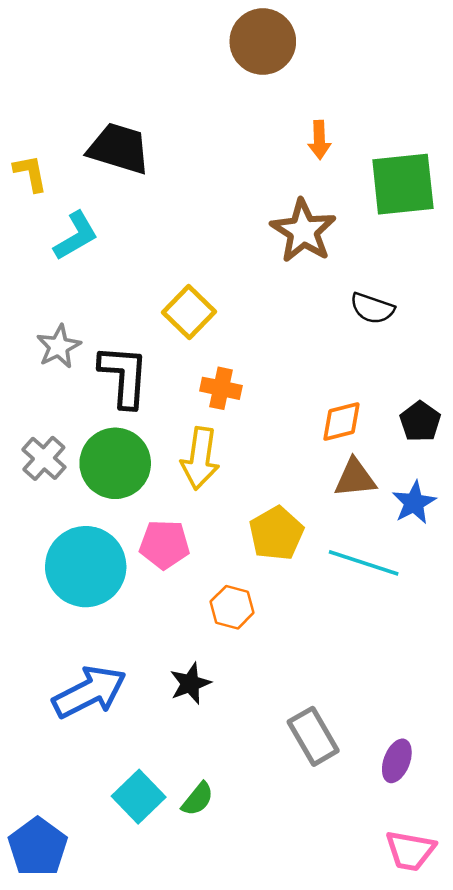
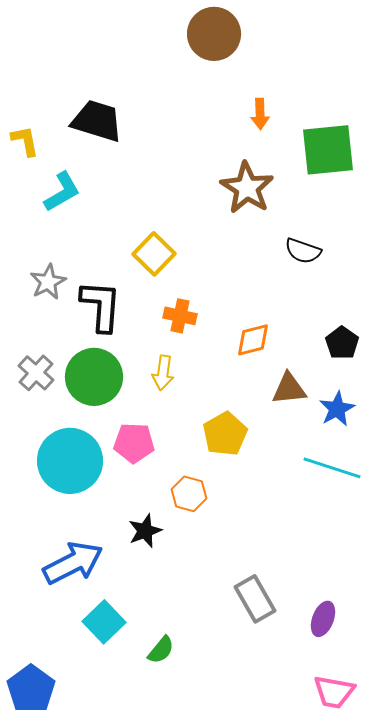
orange diamond: (341, 421) -> (253, 340), moved
yellow arrow: (200, 458) -> (163, 373), size x0.7
cyan line: (364, 563) -> (332, 468), moved
black star: (190, 683) -> (145, 531), moved
cyan square: (139, 797) -> (104, 622), moved

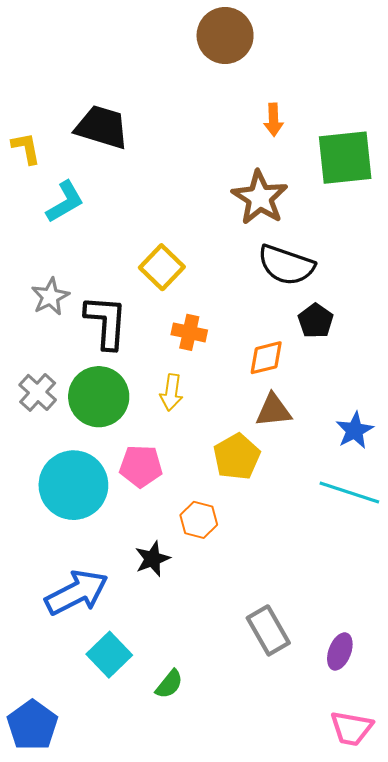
black semicircle: (303, 251) -> (286, 265), moved, size x1.5
black pentagon: (342, 343) -> (316, 321), moved
brown triangle: (289, 389) -> (274, 410), moved

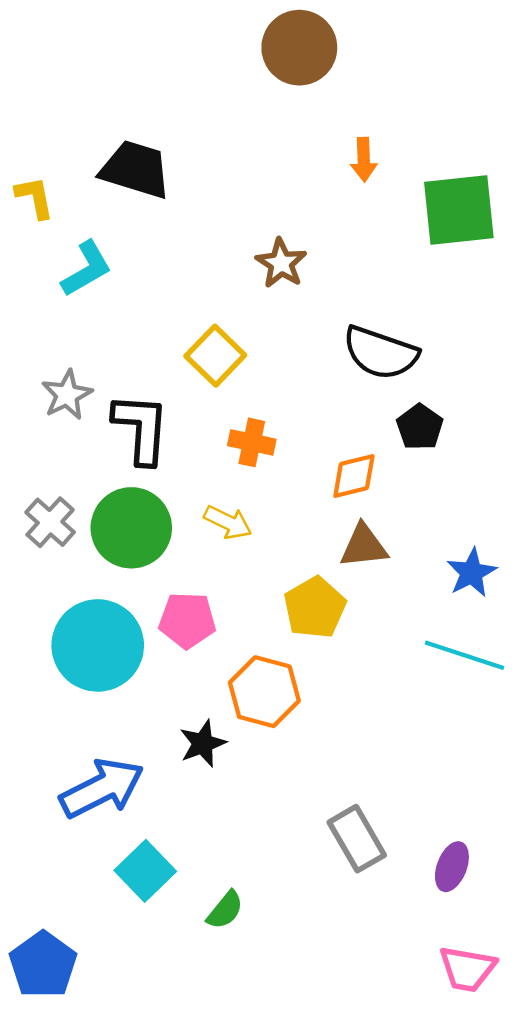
brown star: (260, 198) -> (281, 263), moved, size x0.7
yellow arrow: (171, 392) -> (228, 522), turned -72
orange hexagon: (199, 520) -> (264, 692), size x1.4

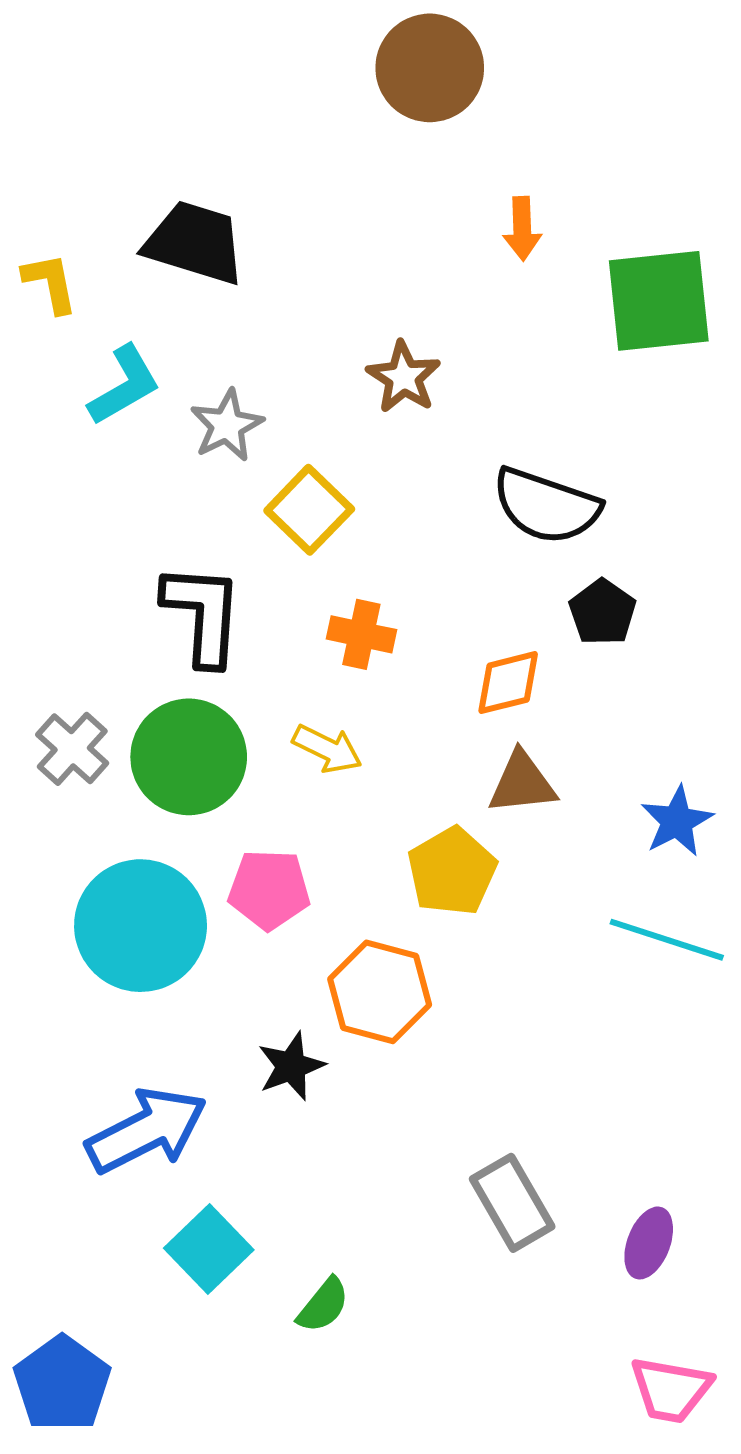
gray star: (67, 395) -> (227, 425), moved

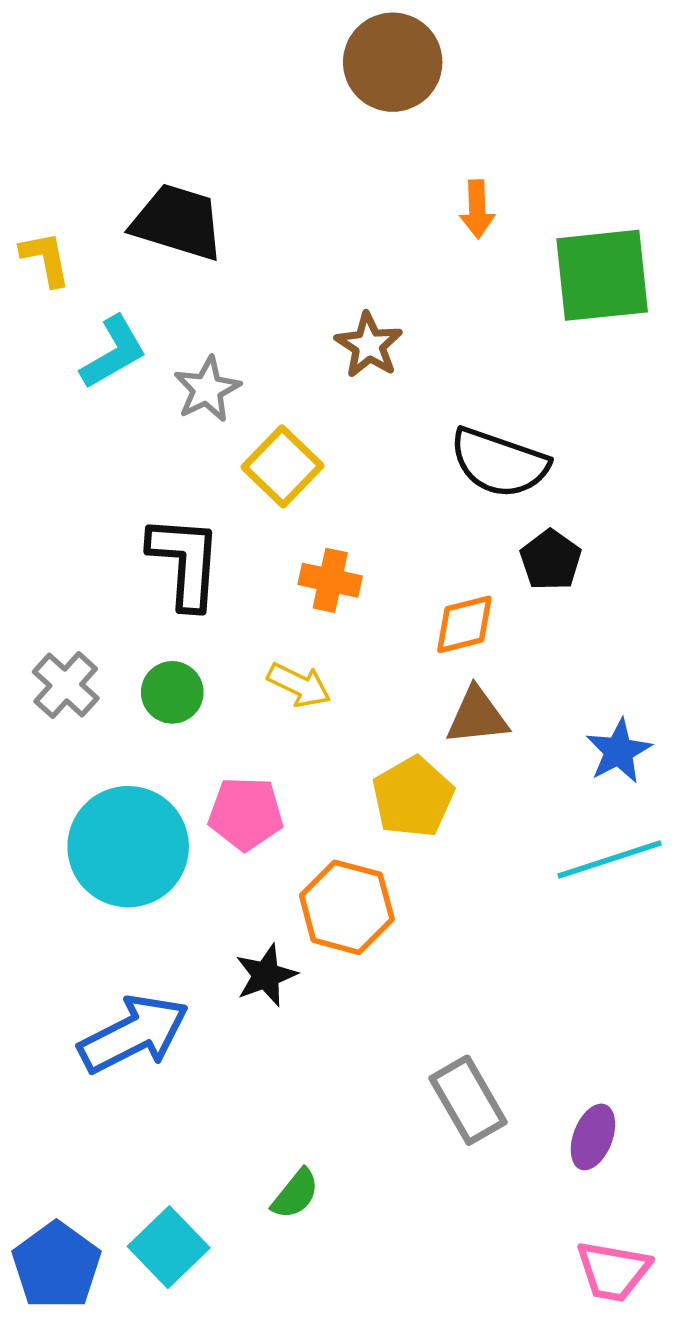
green circle: (189, 757) -> (172, 692), size x0.6
cyan line: (667, 940) -> (609, 860), turned -36
cyan square: (209, 1249) -> (169, 1247), moved

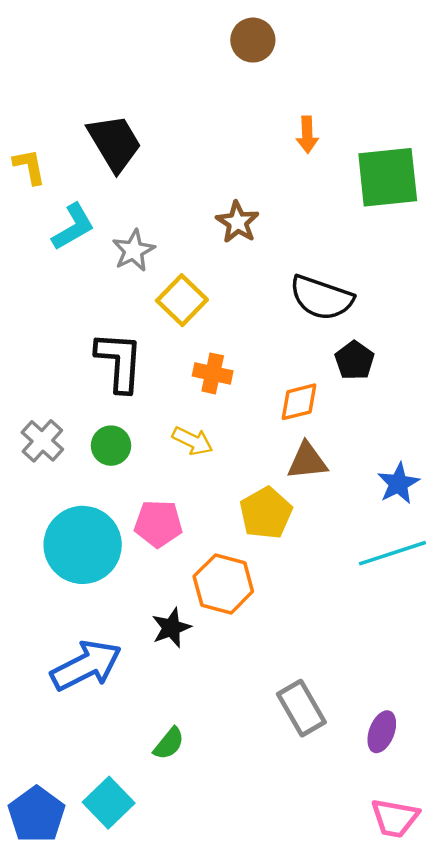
brown circle: (393, 62) -> (253, 40), size x0.7
black trapezoid: (178, 222) -> (115, 143), turned 42
green semicircle: (295, 1194) -> (169, 744), moved

